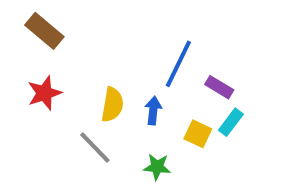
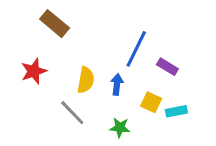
brown rectangle: (44, 31) -> (55, 24), moved
cyan rectangle: (231, 122) -> (176, 111), moved, turned 42

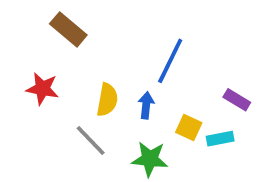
purple rectangle: (167, 67) -> (237, 100), moved
red star: (34, 71) -> (42, 89), turned 30
green star: (120, 128) -> (150, 159), size x1.4

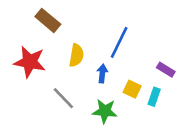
red star: (42, 89) -> (30, 62), size x1.4
yellow semicircle: (107, 100) -> (76, 55), moved
cyan rectangle: (220, 139) -> (154, 97), turned -60

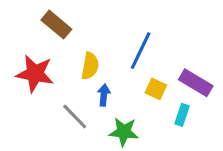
purple rectangle: (166, 70) -> (196, 83), size x1.5
blue arrow: (102, 74) -> (104, 95), moved
yellow square: (132, 89) -> (156, 89), moved

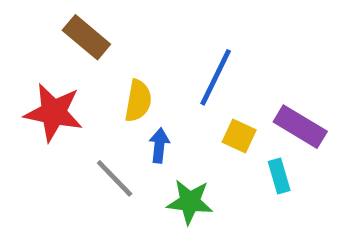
cyan rectangle: (182, 115) -> (279, 176), turned -35

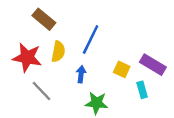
blue line: (216, 77) -> (91, 40), moved
yellow semicircle: (138, 101) -> (58, 51), moved
gray line: (115, 178) -> (41, 91), moved

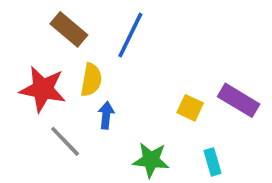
blue line: (91, 40) -> (130, 35), moved
blue arrow: (81, 74) -> (106, 115), moved
cyan rectangle: (142, 90) -> (212, 162), moved

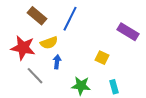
yellow semicircle: (91, 80) -> (49, 43), turned 60
purple rectangle: (239, 100) -> (128, 32), moved

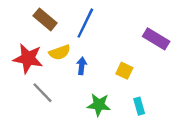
blue arrow: (57, 62) -> (82, 66), moved

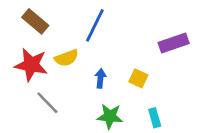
brown rectangle: (45, 19) -> (35, 21), moved
purple rectangle: (156, 39) -> (174, 43), turned -50
blue arrow: (82, 66) -> (100, 78), moved

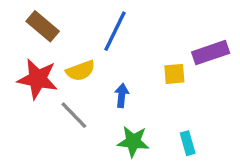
yellow square: (138, 78) -> (174, 74), moved, turned -30
gray line: (47, 103) -> (74, 115), moved

